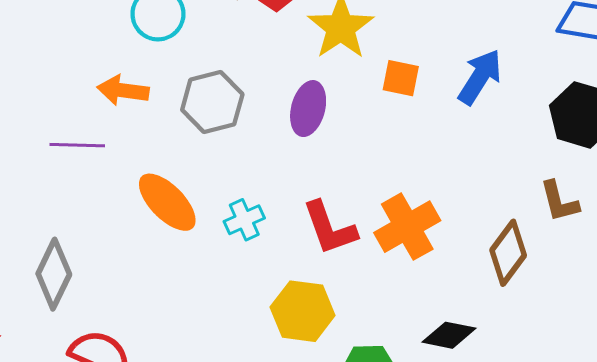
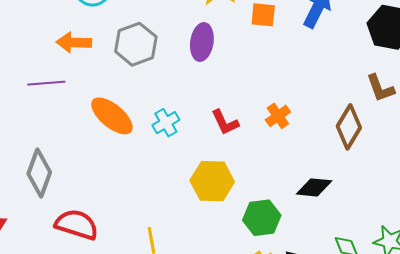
orange cross: (407, 227) -> (278, 116), size x0.6
red L-shape: (330, 228) -> (225, 122), size x0.7

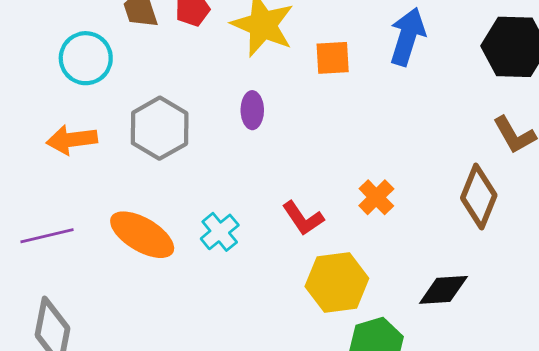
purple ellipse: (202, 42) -> (252, 110), size x0.7
purple line: (46, 83) -> (47, 236), moved
yellow hexagon: (212, 181) -> (337, 282), moved

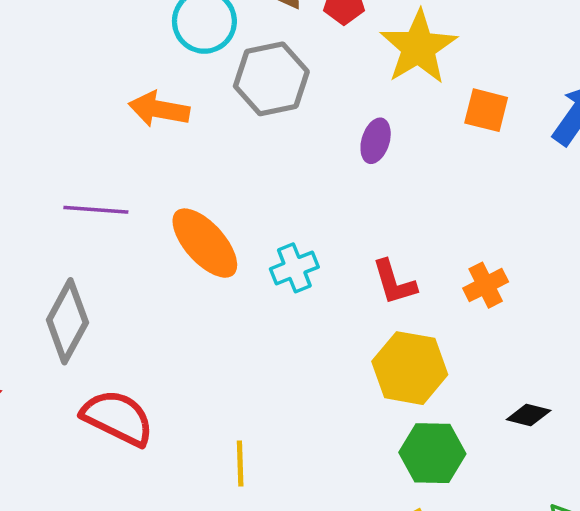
gray hexagon: (160, 128) -> (271, 79), moved
black diamond: (443, 290) -> (529, 415), size x0.7

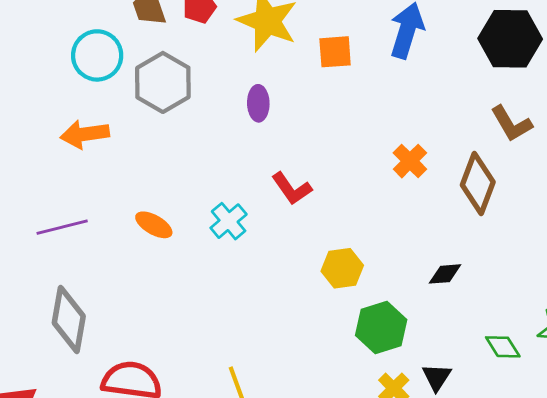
orange ellipse: (205, 243) -> (154, 225), size x0.6
red L-shape: (394, 282) -> (292, 189), moved
orange cross: (486, 285) -> (410, 161), moved
yellow hexagon: (410, 368) -> (342, 268), size x0.7

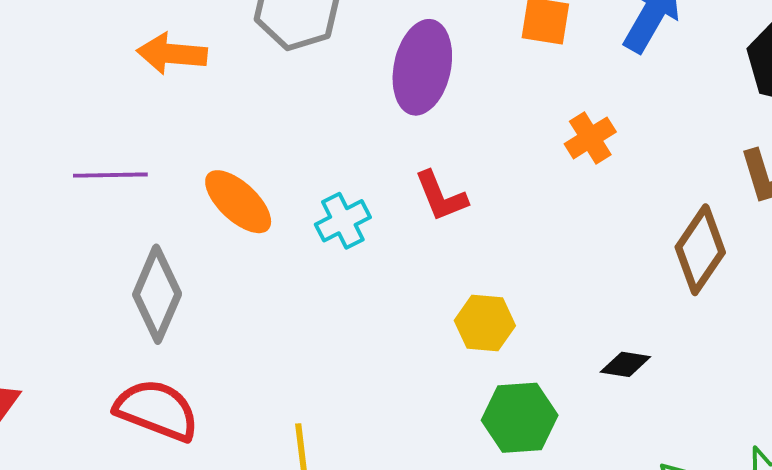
purple ellipse: (258, 103) -> (422, 67), size x1.8
orange cross: (410, 161) -> (590, 138), moved
orange ellipse: (154, 225) -> (238, 202), size x1.4
gray diamond: (69, 320) -> (157, 294), moved

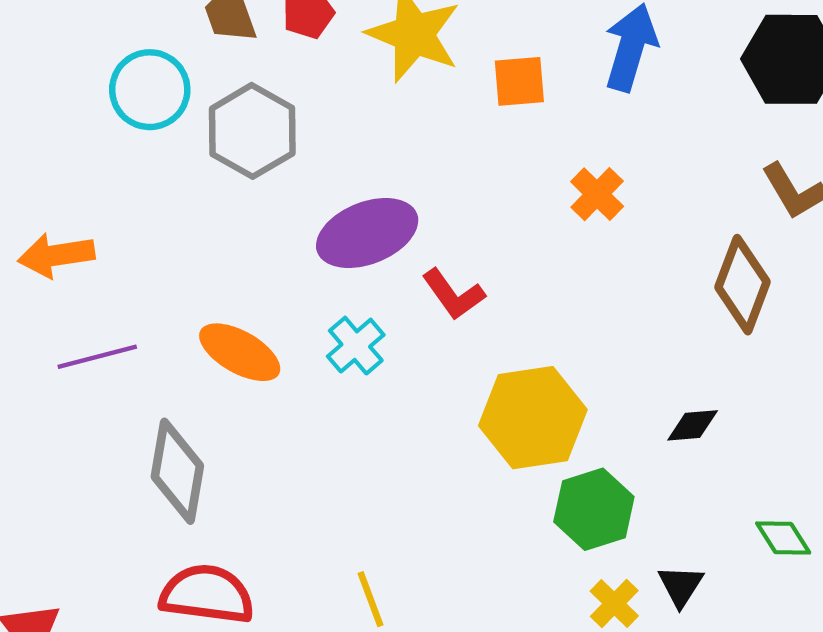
orange arrow: (172, 54) -> (56, 255), moved
purple ellipse: (422, 67) -> (367, 233), moved, turned 70
yellow hexagon: (485, 323) -> (533, 418), size x1.6

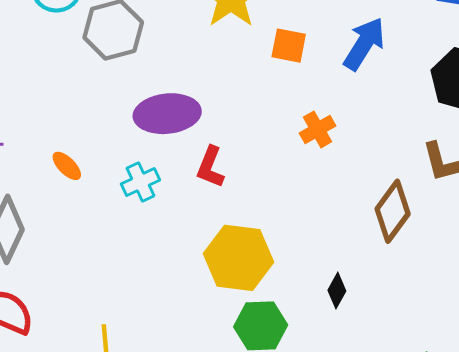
red L-shape: (453, 294) -> (210, 167), turned 42
orange ellipse: (240, 352) -> (67, 166), size x0.6
black diamond: (693, 425) -> (337, 291), turned -72

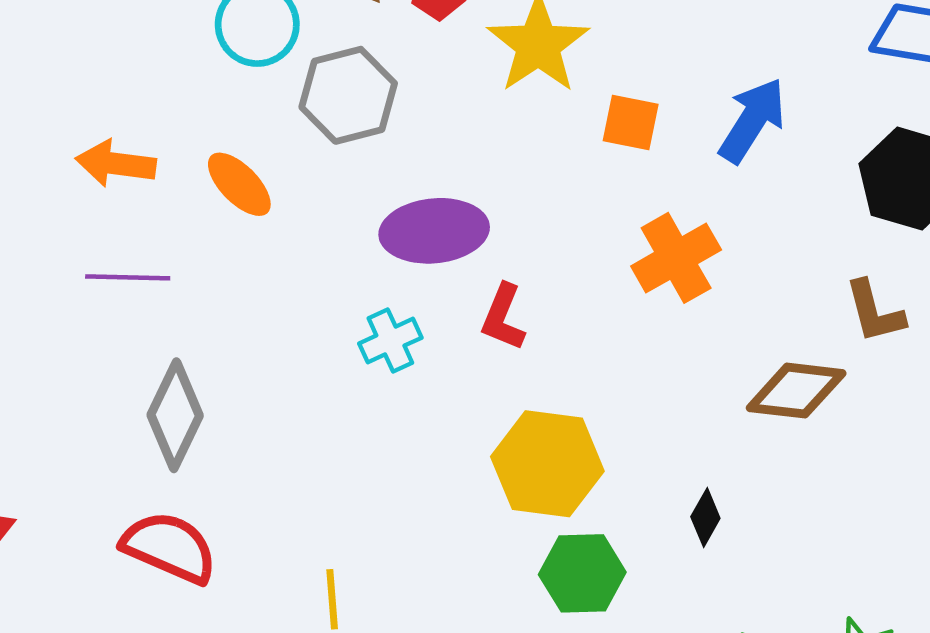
orange cross: (318, 129) -> (676, 258), size x1.5
orange ellipse: (67, 166) -> (239, 184), moved, size x1.4
brown diamond: (393, 211) -> (796, 391), turned 60

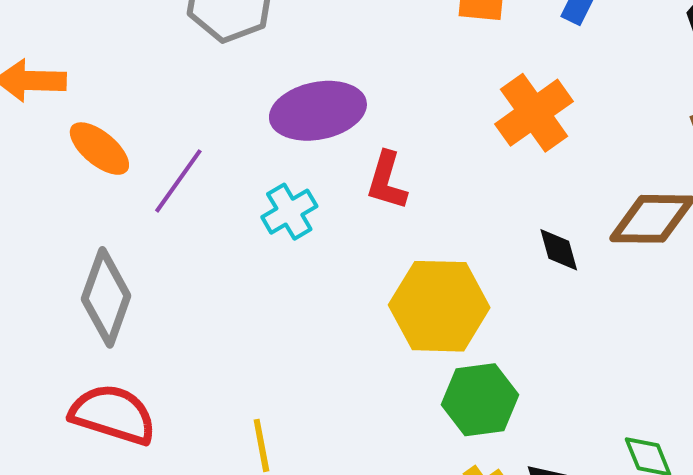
orange ellipse: (239, 184) -> (99, 149), moved
purple line: (128, 277) -> (178, 181), moved, turned -50
black diamond: (705, 518) -> (559, 250), moved, turned -39

